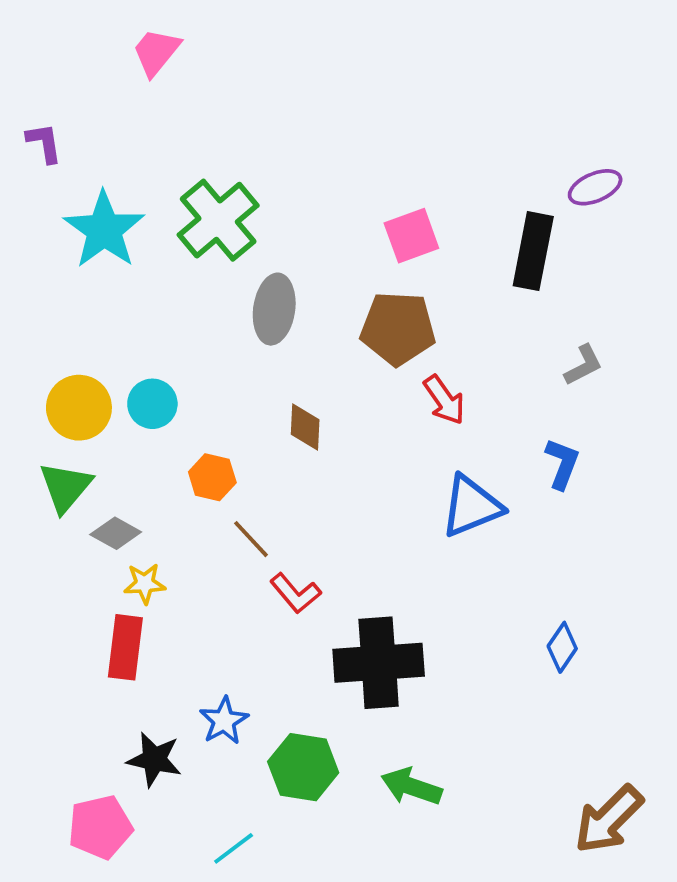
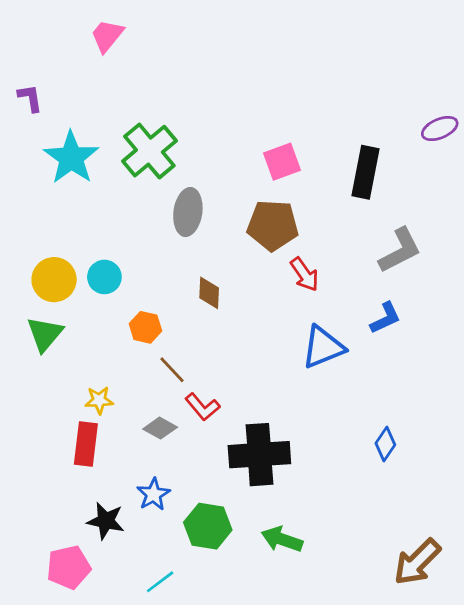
purple ellipse: (595, 187) -> (440, 129), moved
gray L-shape: (583, 365) -> (400, 250), size x1.6
blue L-shape: (562, 464) -> (385, 318), turned 44
gray diamond: (116, 533) -> (160, 428), moved

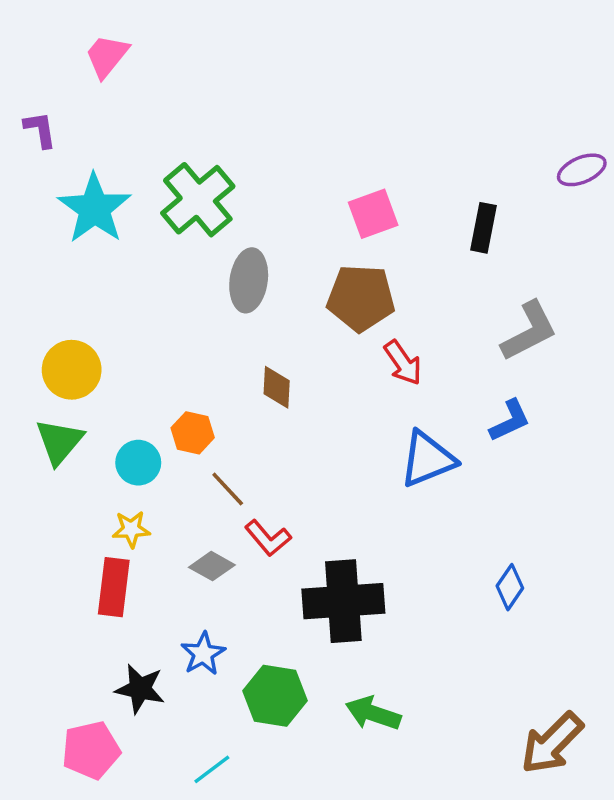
pink trapezoid: (107, 36) -> (107, 56), moved
black rectangle: (366, 172) -> (484, 228), size x0.7
cyan circle: (104, 277) -> (138, 463), moved

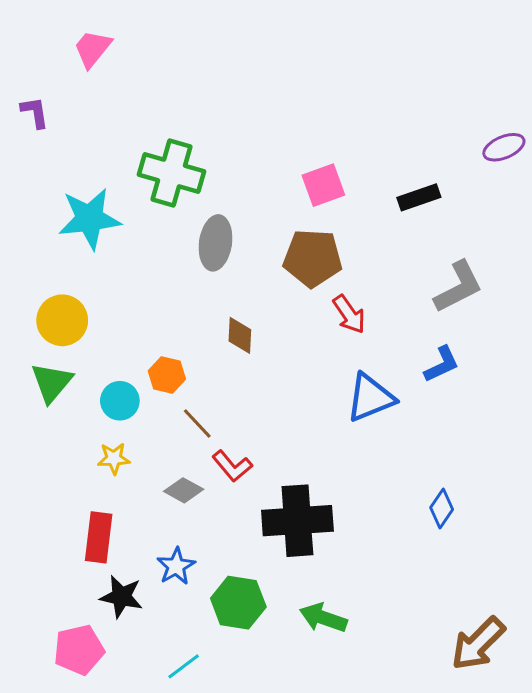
green cross: (198, 200) -> (171, 173), turned -34
cyan star: (94, 208) -> (90, 219), moved, turned 30
black rectangle: (484, 228) -> (419, 197), turned 60
red rectangle: (114, 587) -> (99, 537), moved

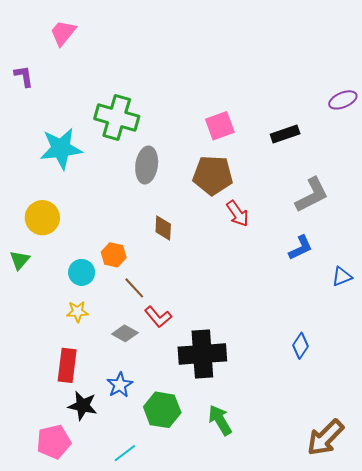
green triangle: (52, 383) -> (20, 260), moved, size x0.7
blue triangle: (370, 398) -> (342, 277), moved, size x0.6
green arrow: (323, 618) -> (220, 420), turned 40

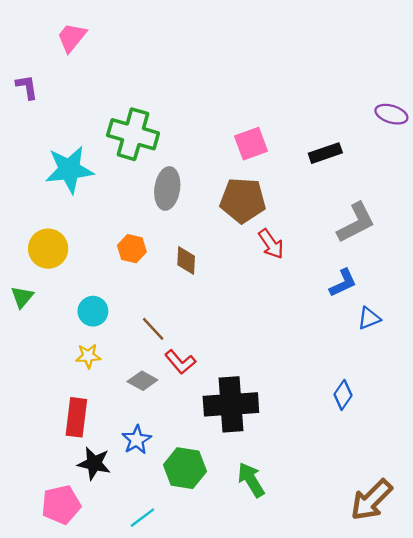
purple ellipse: (343, 100) -> (391, 114), turned 40
orange hexagon: (114, 255) -> (132, 249), moved
blue triangle: (342, 277) -> (369, 318), moved

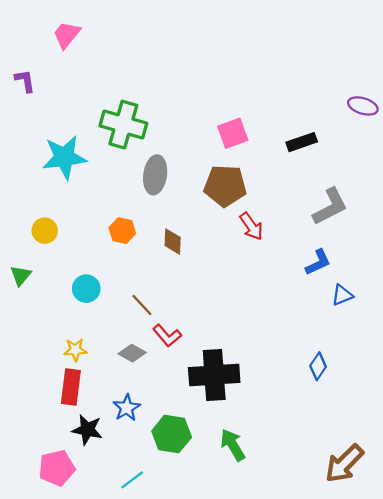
yellow circle: (48, 249) -> (45, 231), size x0.7
yellow star: (88, 356) -> (75, 350), moved

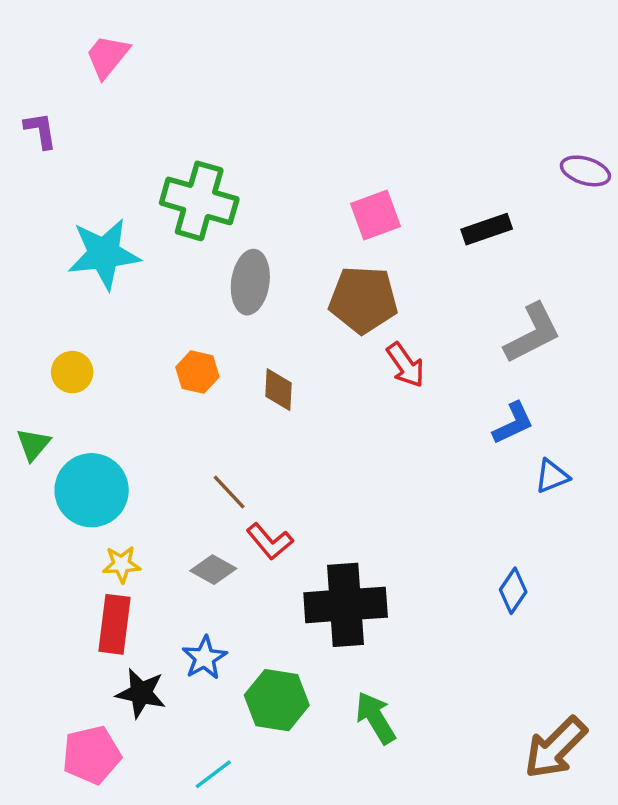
cyan circle: (86, 289) -> (92, 490), moved, size x1.6

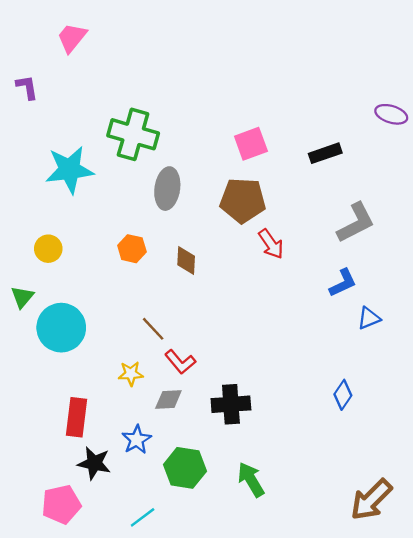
yellow star: (122, 564) -> (131, 374), moved
gray diamond: (213, 570) -> (168, 400), moved, turned -32
black cross: (346, 605) -> (231, 404), size x0.7

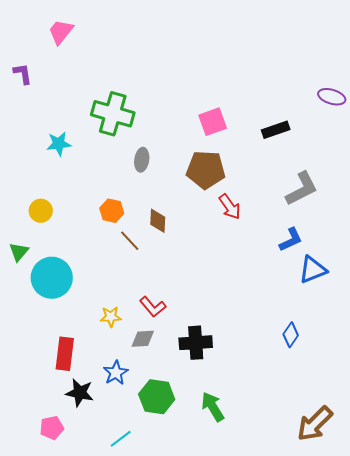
cyan star: (69, 170) -> (59, 144), size x0.6
gray ellipse: (167, 189) -> (142, 160), size x0.7
blue triangle: (369, 318) -> (313, 270), size x1.4
brown line: (153, 329) -> (130, 241), moved
pink pentagon: (61, 504) -> (52, 428), size x0.7

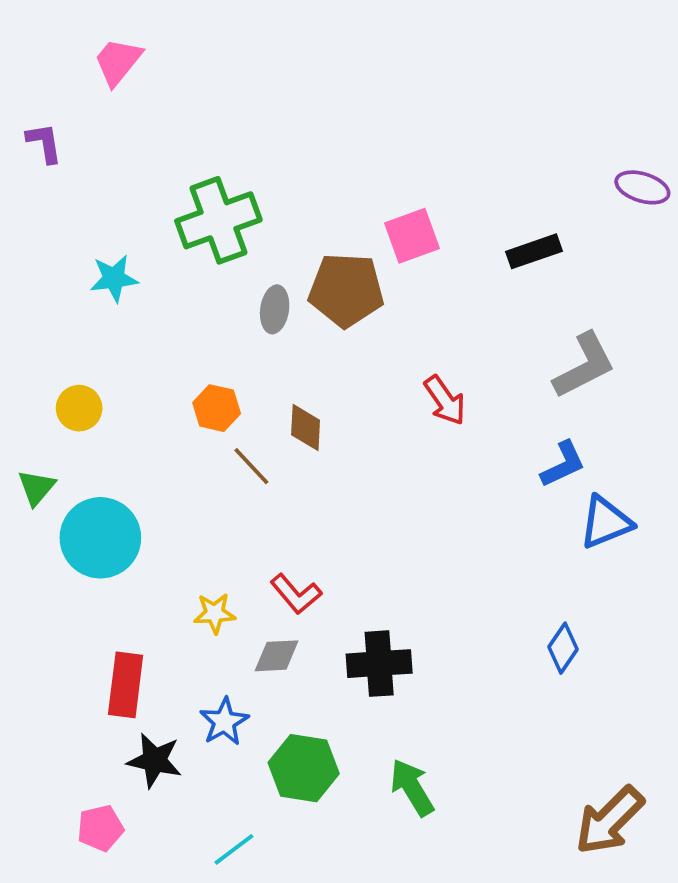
green cross: (113, 114) -> (218, 220), turned -36
brown pentagon: (206, 170) -> (346, 290), moved

